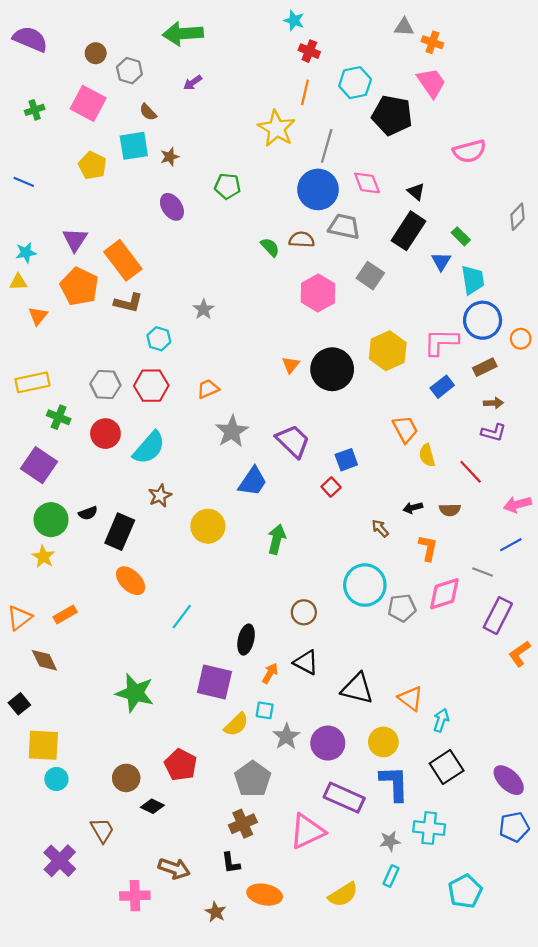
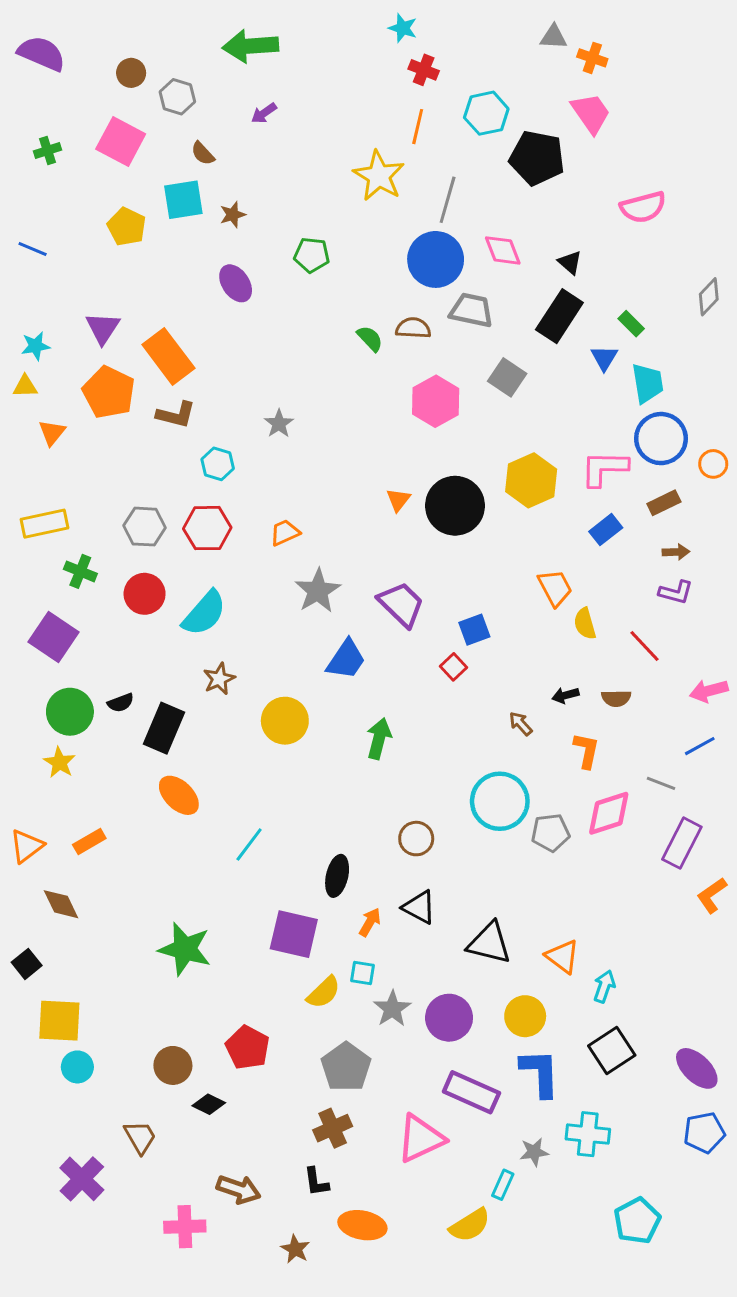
cyan rectangle: (391, 876) -> (503, 1185), moved

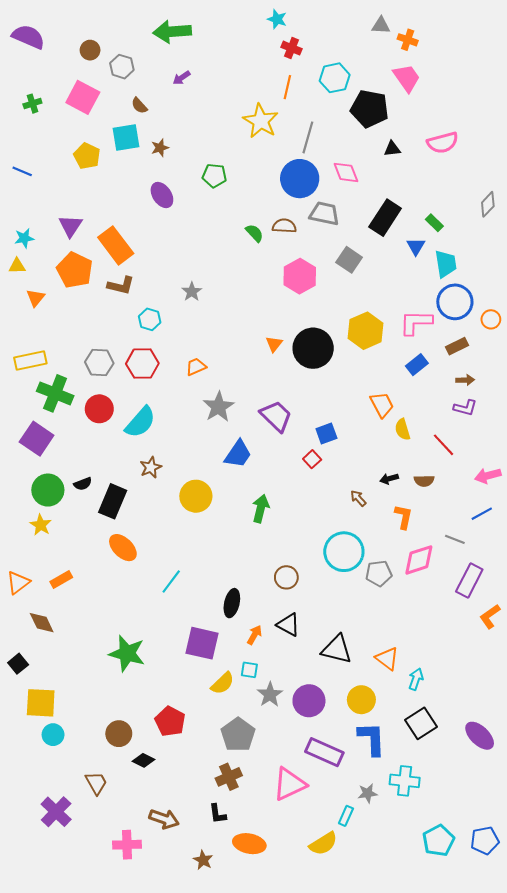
black triangle: (570, 262) -> (392, 149), moved, turned -48
green cross: (80, 571) -> (55, 393), size x1.6
blue pentagon: (704, 1133) -> (485, 841), moved

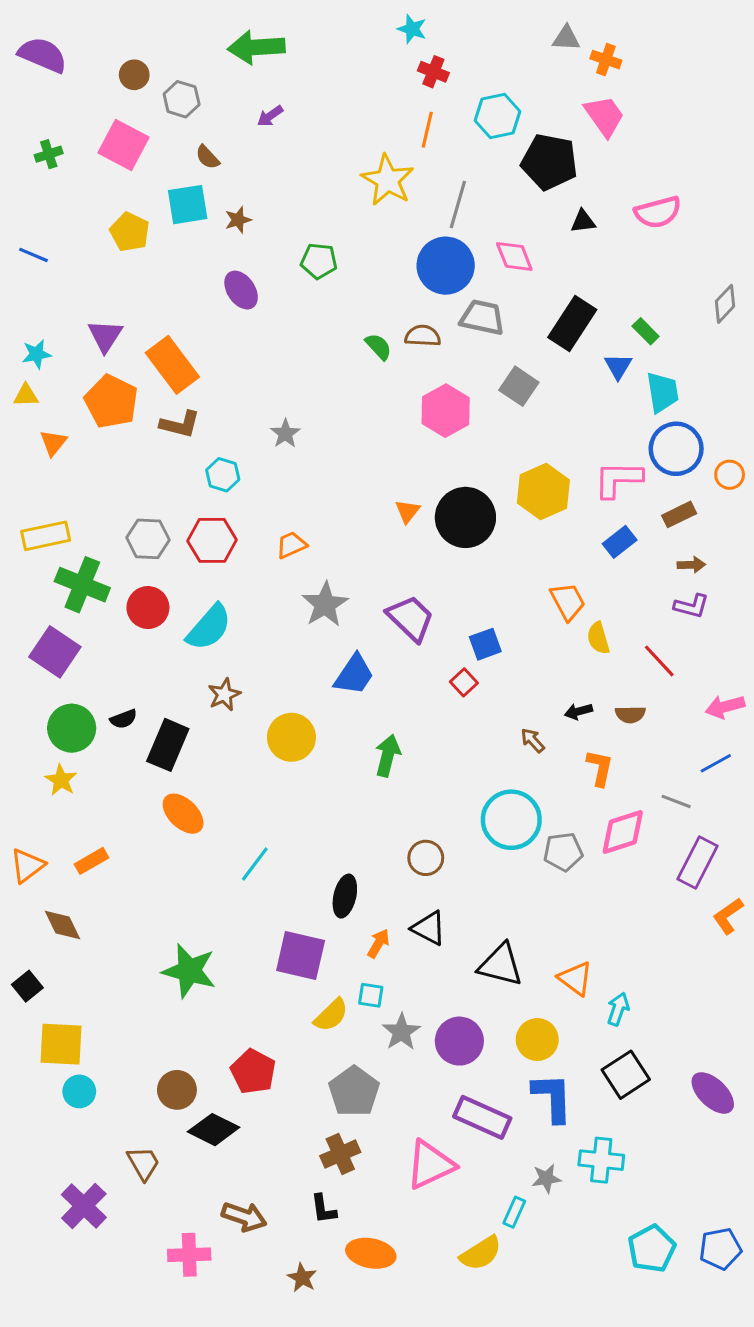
black diamond: (143, 760) -> (214, 1130), size x1.5

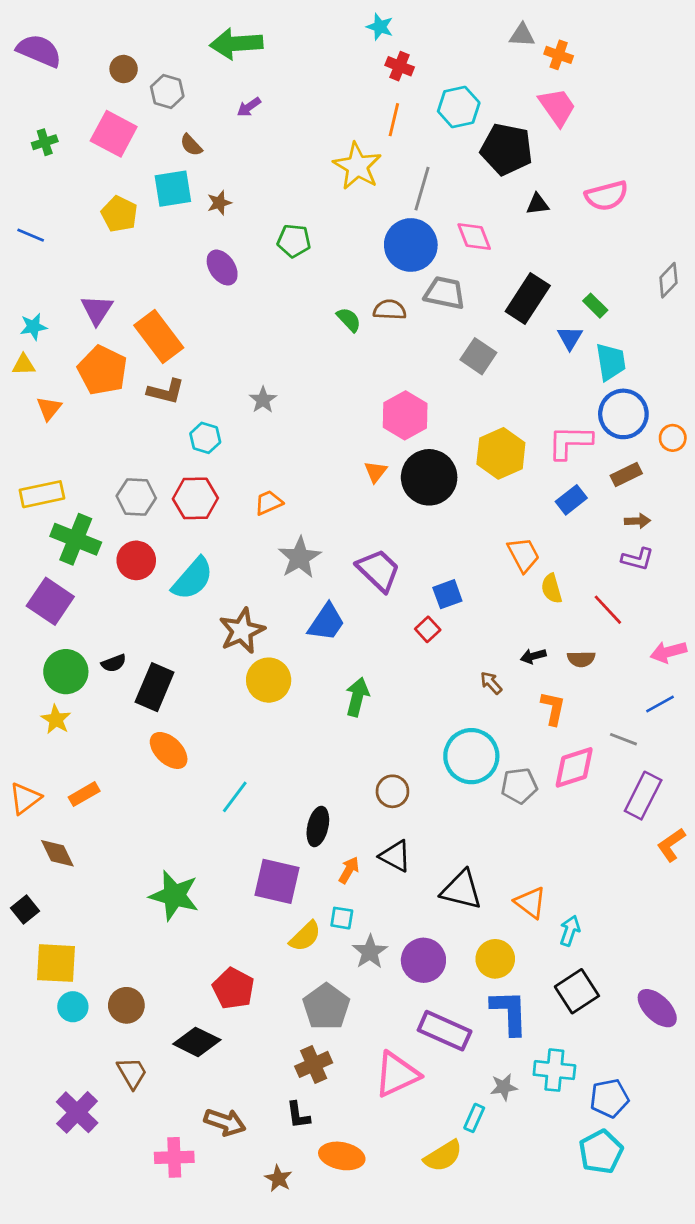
pink hexagon: (446, 411) -> (405, 415), moved
brown star: (224, 695) -> (242, 631), moved, size x1.5
brown circle: (177, 1090) -> (126, 1005), moved
blue pentagon: (720, 1249) -> (609, 1098), moved

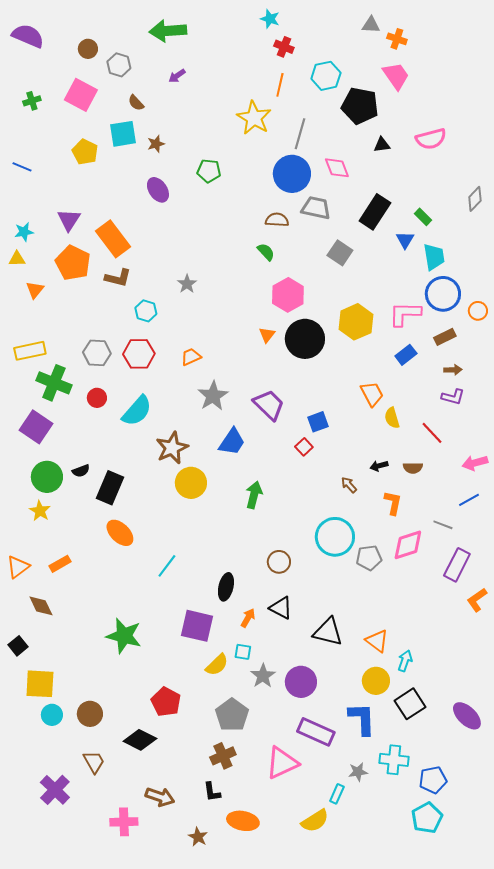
green semicircle: (349, 320) -> (266, 252), moved
red circle: (136, 560) -> (97, 398), size x0.7
yellow circle: (495, 959) -> (376, 681), moved

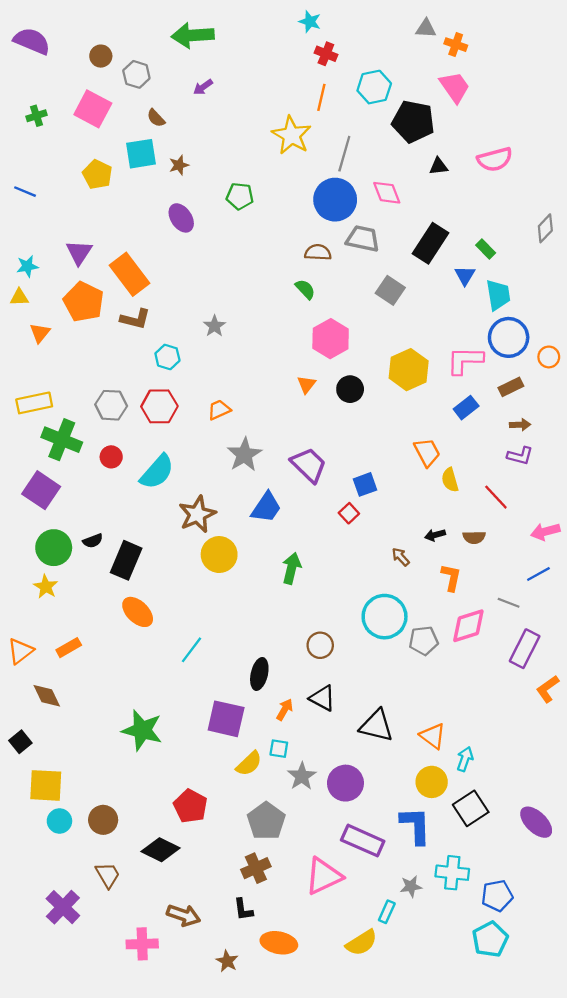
black circle: (305, 339) -> (350, 389), size x0.6

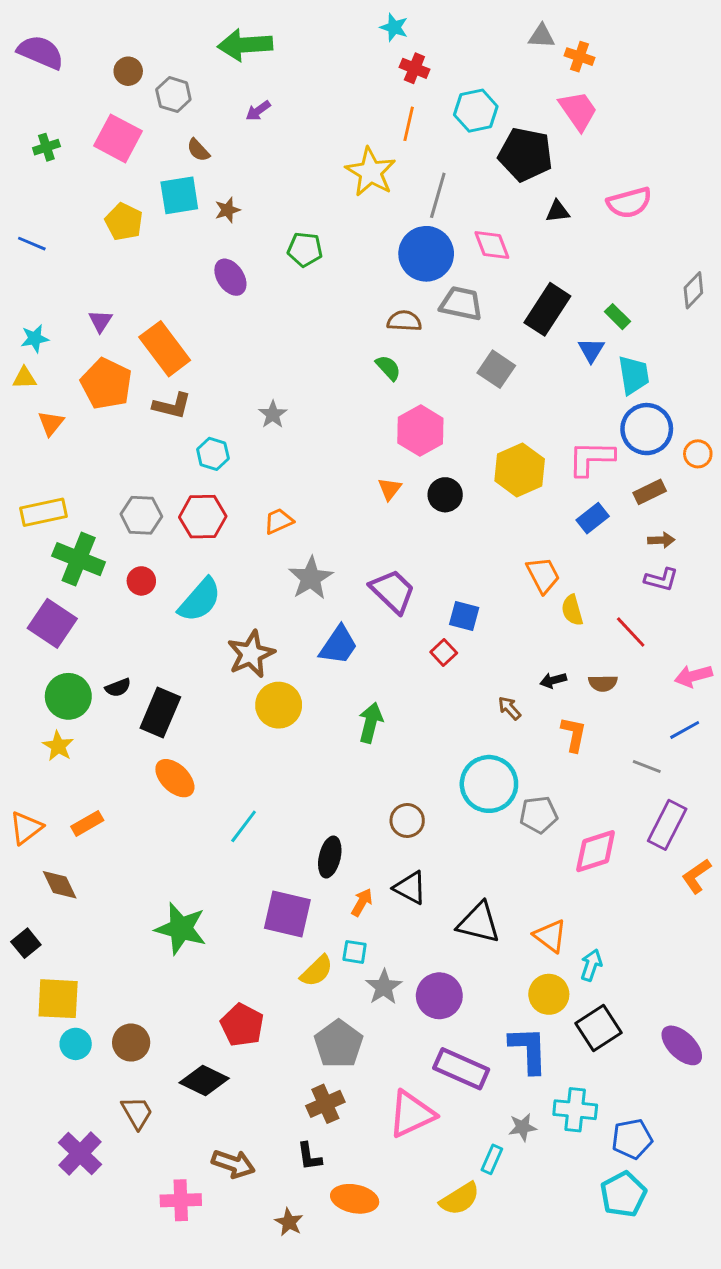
purple triangle: (79, 252) -> (100, 321), size x0.7
blue square: (365, 484) -> (464, 616), turned 35
pink diamond: (468, 626) -> (596, 851), moved

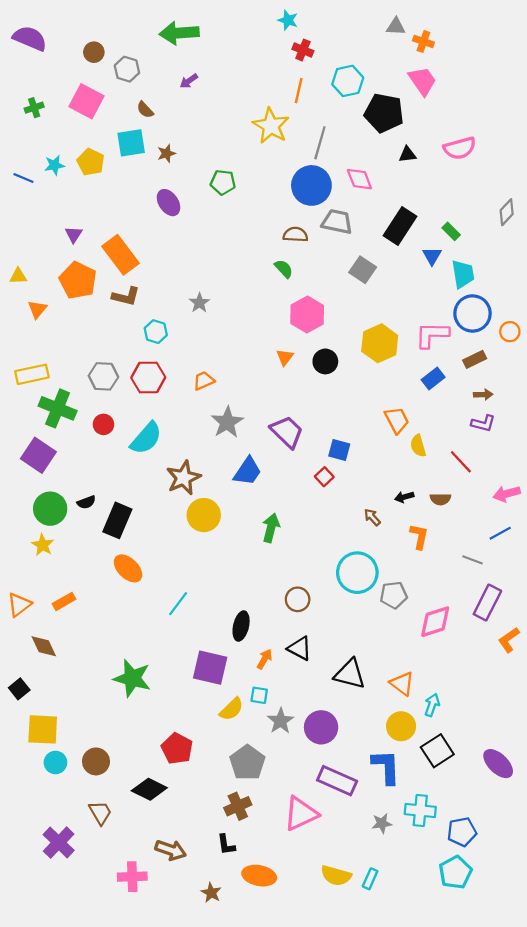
cyan star: (35, 338) -> (54, 165), moved
cyan rectangle: (492, 1159) -> (370, 879), moved
yellow semicircle: (460, 1199) -> (336, 876), turned 48

